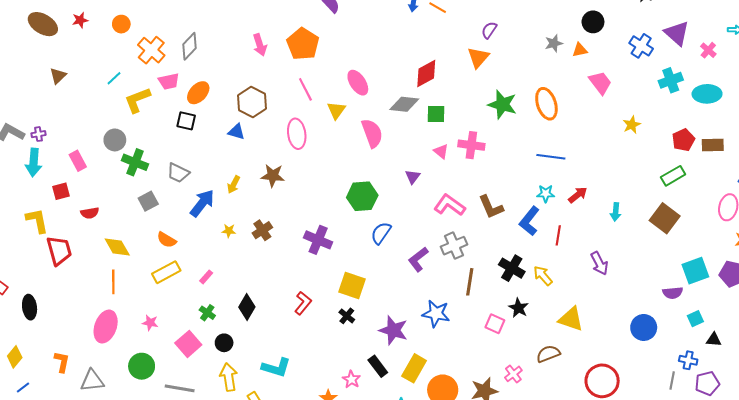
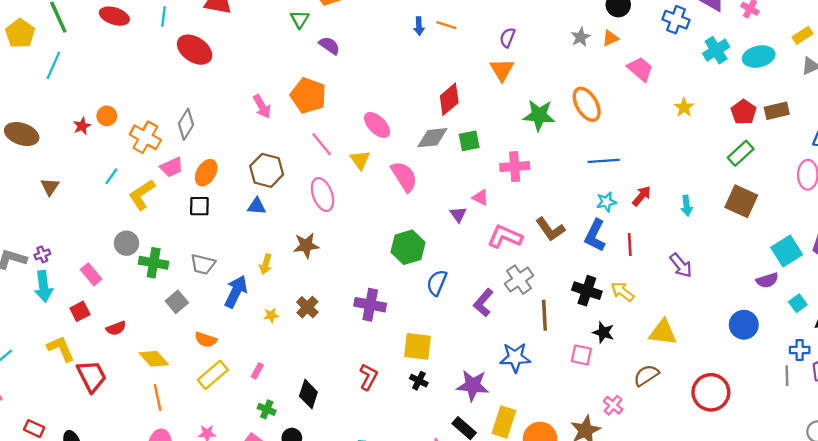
red star: (80, 20) -> (82, 126), moved
pink triangle: (441, 151) -> (480, 198), moved

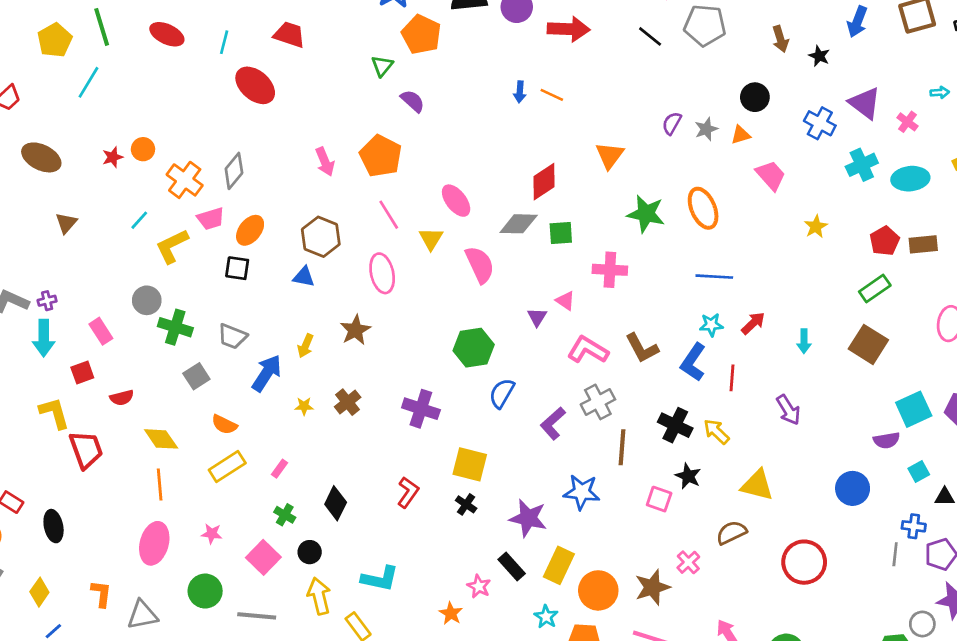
purple semicircle: (507, 38) -> (672, 123), moved
brown star: (306, 245) -> (355, 330), turned -30

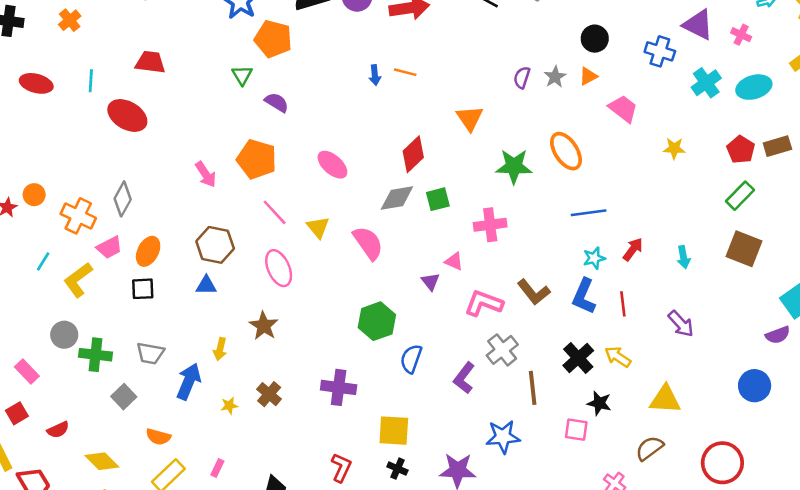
pink ellipse: (456, 201) -> (332, 165), moved
yellow star: (816, 227) -> (674, 148), turned -30
black cross: (675, 425) -> (578, 358), turned 32

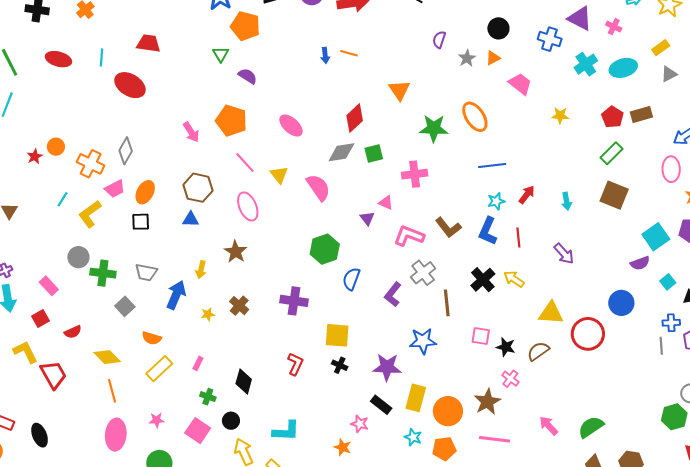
purple semicircle: (522, 77) -> (439, 40), moved
black star: (599, 403) -> (506, 347), moved
red circle: (722, 463) -> (588, 334), moved

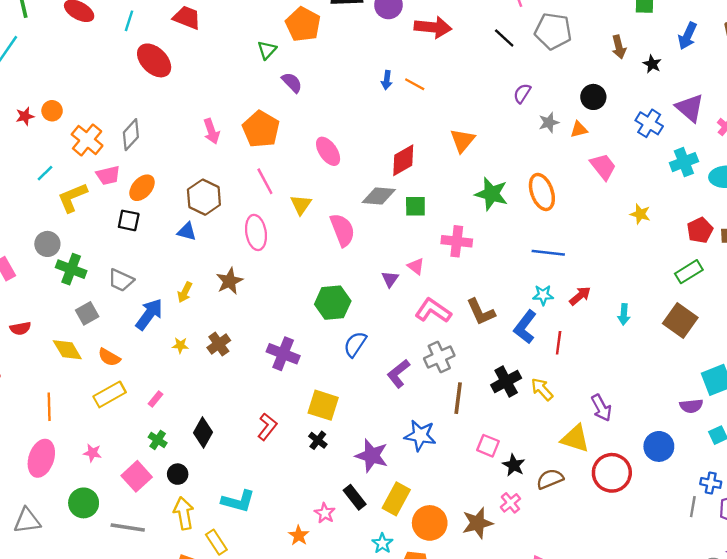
purple arrow: (564, 254) -> (601, 408), moved
yellow diamond: (107, 357) -> (67, 350), moved

